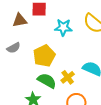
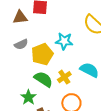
cyan star: (63, 27) -> (64, 41), moved
gray semicircle: (14, 48) -> (21, 44), moved

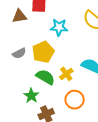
cyan star: (64, 41) -> (59, 27), moved
gray semicircle: (21, 44) -> (19, 53), moved

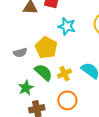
yellow pentagon: (43, 52) -> (46, 48), turned -30
gray semicircle: (19, 53) -> (20, 53), moved

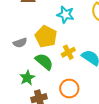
yellow cross: (64, 74) -> (68, 52), moved

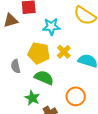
gray semicircle: (20, 43) -> (16, 66), turned 112
yellow cross: (68, 52) -> (64, 52), moved

